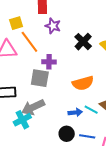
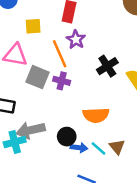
orange line: (29, 42) -> (60, 54), moved
gray square: (40, 78) -> (38, 77), moved
black circle: (67, 134) -> (67, 137), moved

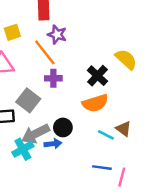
black cross: (107, 66) -> (97, 76), moved
gray square: (38, 77) -> (28, 100), moved, turned 30
black circle: (67, 137) -> (63, 127), moved
blue arrow: (79, 148) -> (53, 144), moved

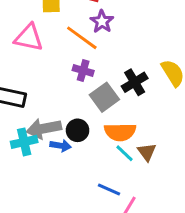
orange line: (45, 52) -> (82, 38), turned -32
gray square: (28, 100) -> (104, 97), moved
orange semicircle: (95, 103) -> (120, 132), moved

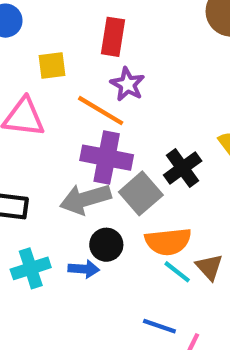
purple cross: (83, 71) -> (107, 158), size x1.6
gray arrow: (44, 128) -> (85, 199), moved

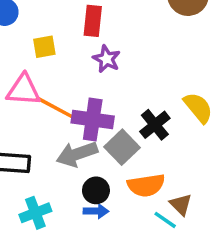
orange line: (101, 111) -> (55, 107), moved
blue arrow: (84, 269) -> (96, 211), moved
cyan line: (177, 272) -> (165, 220), moved

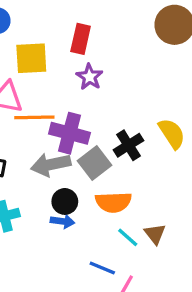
yellow square: (44, 47) -> (31, 58), size x1.5
orange line: (55, 107) -> (34, 117), turned -36
brown triangle: (181, 204) -> (155, 234), moved

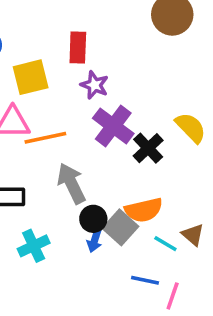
purple cross: (69, 133) -> (113, 126), moved, turned 33
gray square: (95, 163) -> (120, 227), moved
gray arrow: (51, 165) -> (71, 183), turned 87
blue arrow: (62, 221) -> (95, 240), turned 110

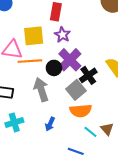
yellow square: (31, 77) -> (34, 36), moved
black circle: (93, 219) -> (54, 68), moved
gray square: (120, 227) -> (76, 90), moved

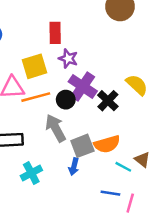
gray square: (76, 90) -> (82, 146), moved, turned 30

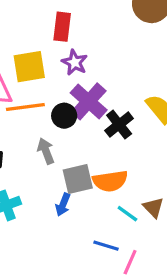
gray arrow: (56, 128) -> (46, 151), size x0.7

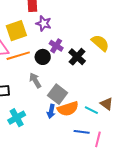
purple cross: (89, 101) -> (56, 46), size x0.6
gray square: (78, 179) -> (58, 94), turned -30
orange semicircle: (110, 181) -> (68, 109), moved

